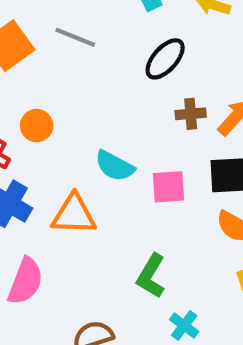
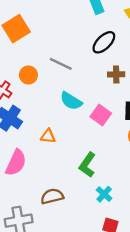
gray line: (75, 37) -> (61, 64), moved
pink square: (168, 187) -> (101, 115), turned 36
orange triangle: (74, 214) -> (48, 136), moved, size x0.6

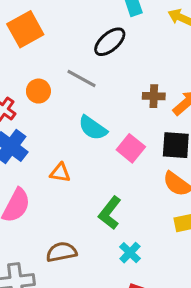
black ellipse: (104, 42) -> (110, 42), moved

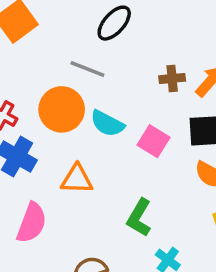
orange circle: (38, 91) -> (62, 109), moved, size x1.6
orange triangle: (60, 173) -> (77, 179), size x1.4

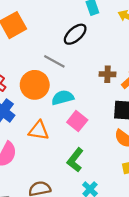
cyan semicircle: (107, 124) -> (63, 98), turned 130
pink square: (154, 141) -> (77, 121), moved

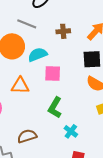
brown cross: (107, 74) -> (63, 31), moved
pink square: (77, 121) -> (53, 73), turned -30

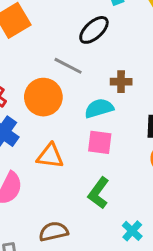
cyan semicircle: (38, 55) -> (99, 108), moved
cyan cross: (71, 131) -> (132, 231), moved

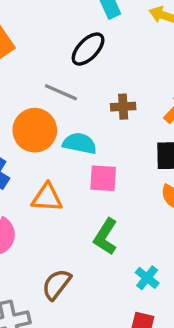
cyan semicircle: (99, 108) -> (80, 143), moved, turned 32
brown semicircle: (54, 232) -> (57, 284), turned -36

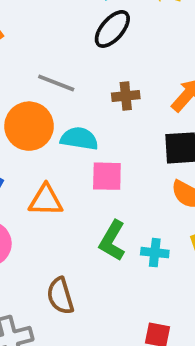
black ellipse: (88, 49) -> (112, 29), moved
cyan cross: (147, 278) -> (155, 253), moved, turned -30
brown semicircle: (57, 284) -> (60, 296), turned -52

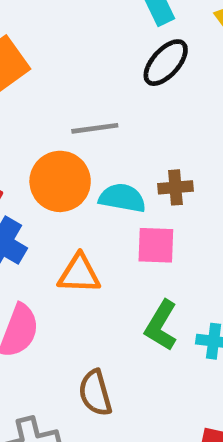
gray line: (56, 83) -> (95, 128), turned -30
brown cross: (126, 96) -> (175, 187), moved

